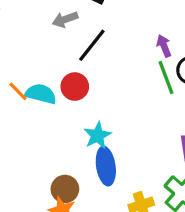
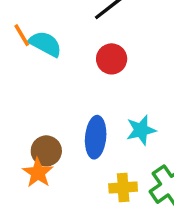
red circle: (75, 87) -> (112, 59), moved
cyan star: (97, 135) -> (141, 130), moved

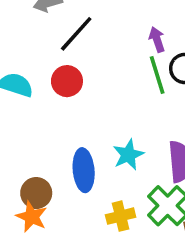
red circle: (112, 59) -> (67, 81), moved

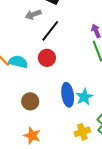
blue ellipse: (84, 170) -> (68, 95), moved
brown circle: (36, 193) -> (30, 101), moved

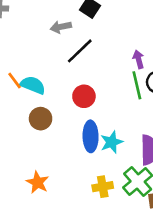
red circle: (47, 58) -> (84, 96), moved
brown circle: (30, 101) -> (41, 119), moved

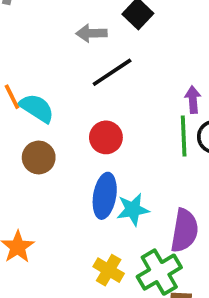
yellow cross: (103, 187) -> (109, 270), turned 30

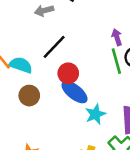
black line: (112, 72) -> (54, 47), moved
blue ellipse: (105, 196) -> (74, 92), moved, turned -48

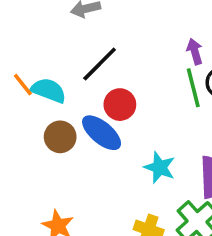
blue ellipse: (74, 92) -> (102, 133), moved
cyan star: (95, 114) -> (160, 167), turned -30

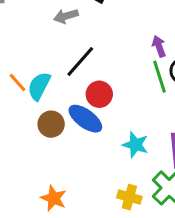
cyan semicircle: (49, 90) -> (39, 86), turned -80

